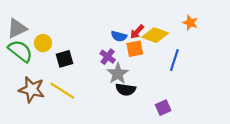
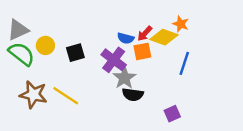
orange star: (190, 23) -> (181, 24), moved
purple cross: (108, 57) -> (114, 60), size x1.5
black square: (65, 59) -> (75, 53), moved

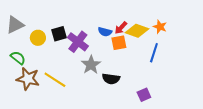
orange star: (181, 24) -> (160, 27), moved
black square: (75, 53) -> (59, 34), moved
green semicircle: (21, 54) -> (18, 58), moved, size x0.7
purple cross: (114, 60) -> (78, 42), moved
gray star: (124, 78) -> (91, 65), moved

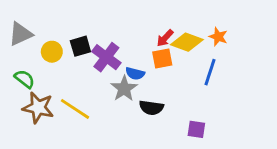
blue semicircle: (105, 32) -> (135, 73), moved
purple square: (144, 95) -> (196, 129), turned 32

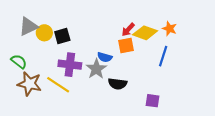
gray triangle: (20, 34) -> (28, 26), moved
yellow circle: (52, 52) -> (44, 33), moved
purple cross: (106, 57) -> (70, 65), moved, turned -30

